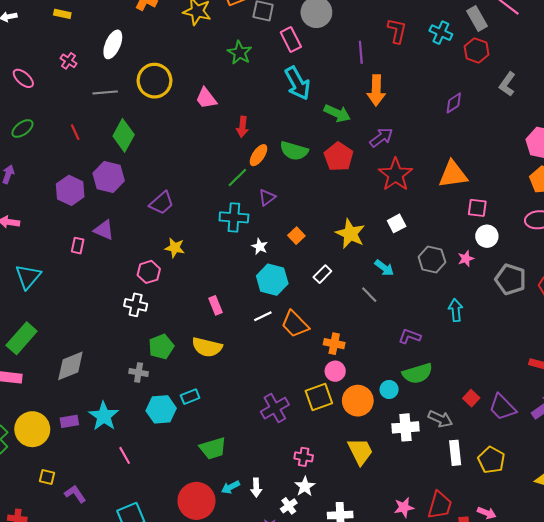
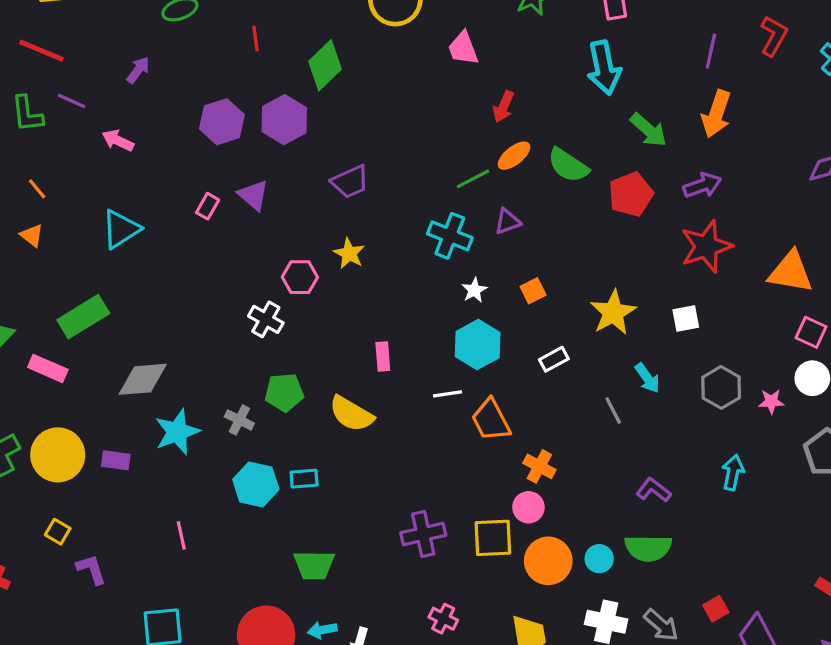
cyan star: (104, 416) -> (177, 432), moved

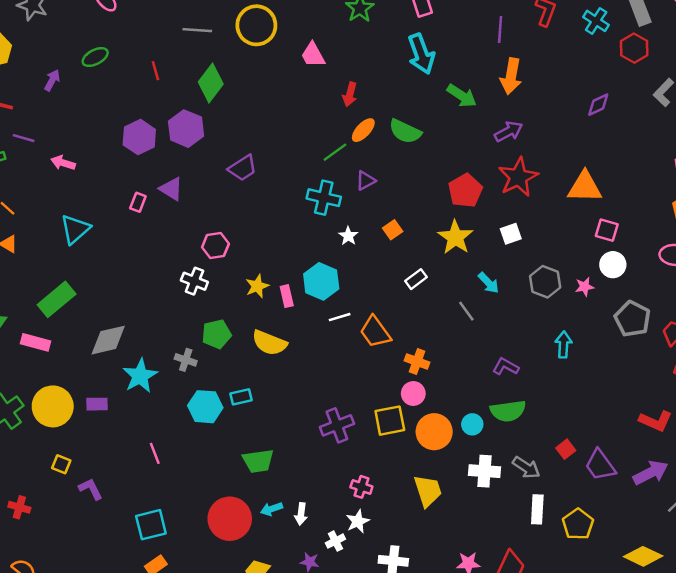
purple arrow: (138, 70) -> (52, 80), moved
red pentagon: (631, 194) -> (465, 191), moved
yellow star: (349, 253) -> (257, 286), moved, turned 30
cyan hexagon: (478, 345) -> (321, 281), moved

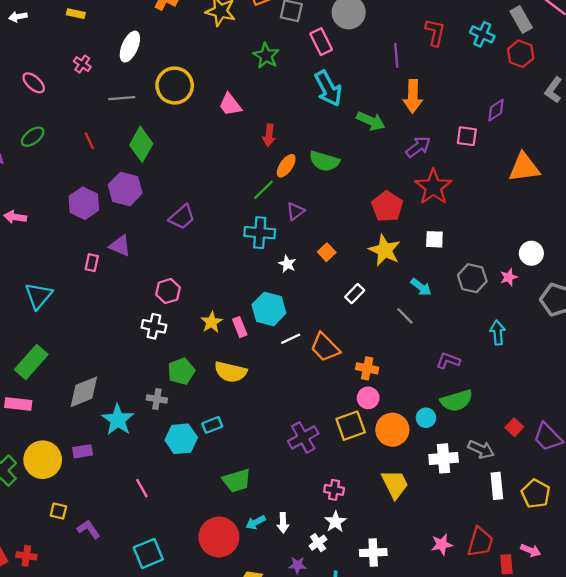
pink arrow: (63, 163) -> (15, 217), moved
orange triangle: (585, 187) -> (524, 167), moved
pink square: (607, 230) -> (467, 136), moved
white square: (511, 234) -> (434, 239), turned 30

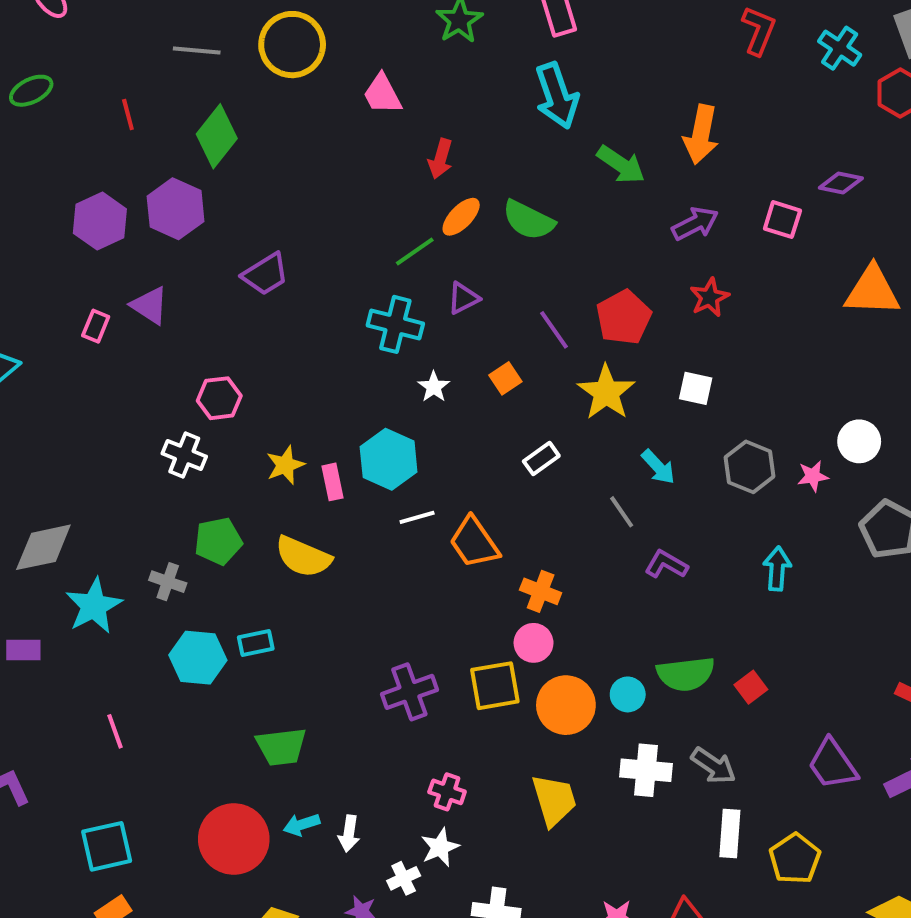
purple line: (396, 55) -> (554, 330), moved, turned -40
purple diamond: (496, 110) -> (841, 183), turned 35
red star: (433, 187) -> (709, 297), size x0.6
purple L-shape: (448, 361) -> (666, 564), moved
red square: (514, 427) -> (751, 687), moved

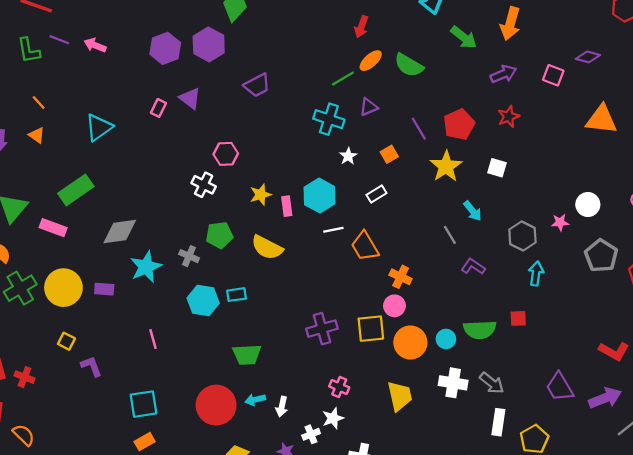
white rectangle: (541, 459) -> (376, 194), moved
gray hexagon: (750, 467) -> (522, 236), moved
red square: (751, 687) -> (518, 318), moved, turned 30

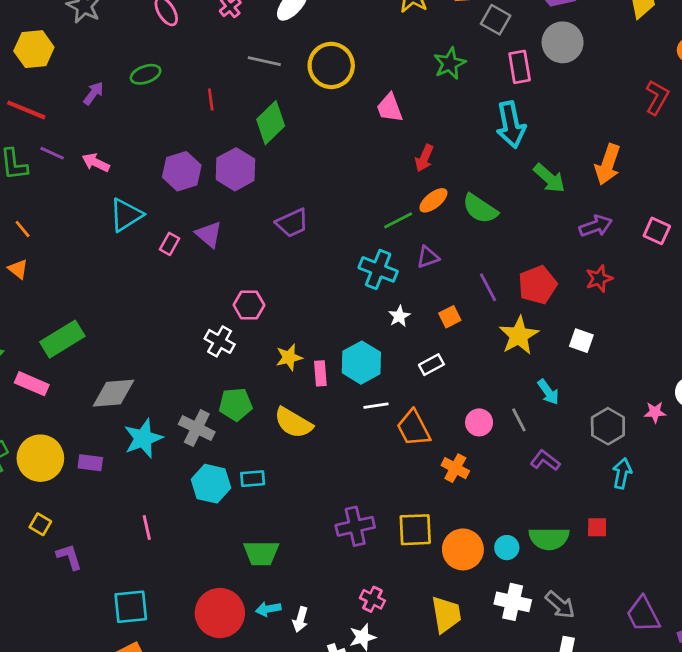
cyan triangle: (99, 127) -> (126, 215), moved
gray cross: (189, 256) -> (197, 428), size x1.4
pink circle: (394, 306) -> (479, 422), moved

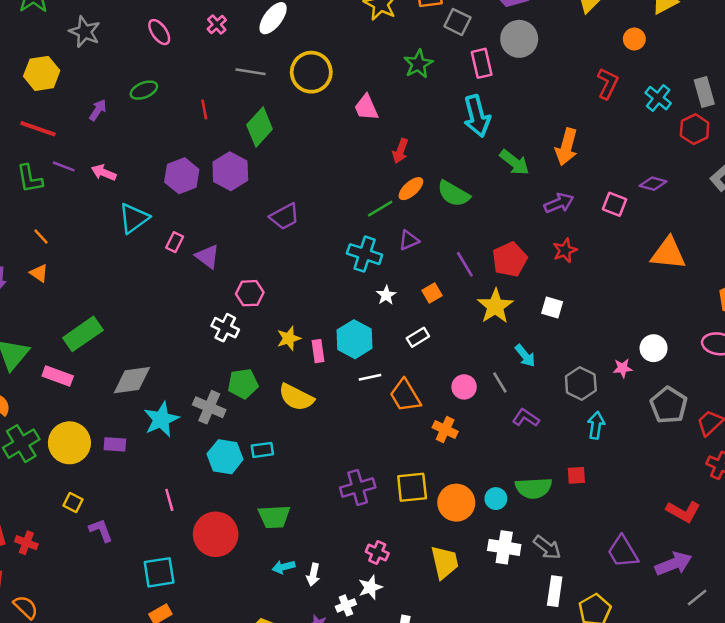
purple triangle: (209, 234) -> (208, 256), moved
red circle: (220, 613) -> (216, 534), moved

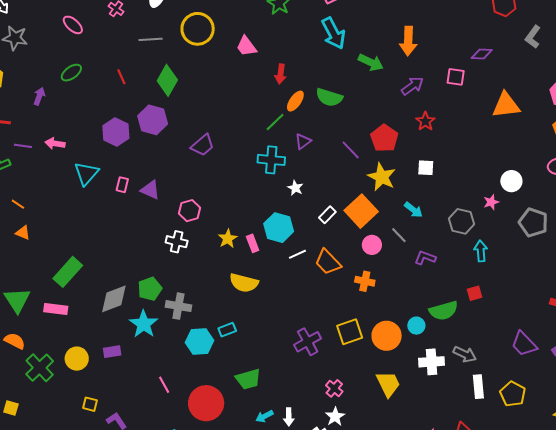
orange square: (432, 293) -> (361, 211), moved, size x2.0
green pentagon: (243, 384) -> (150, 289), moved
yellow circle: (69, 443) -> (77, 359), size x0.7
pink cross: (377, 553) -> (334, 388), turned 30

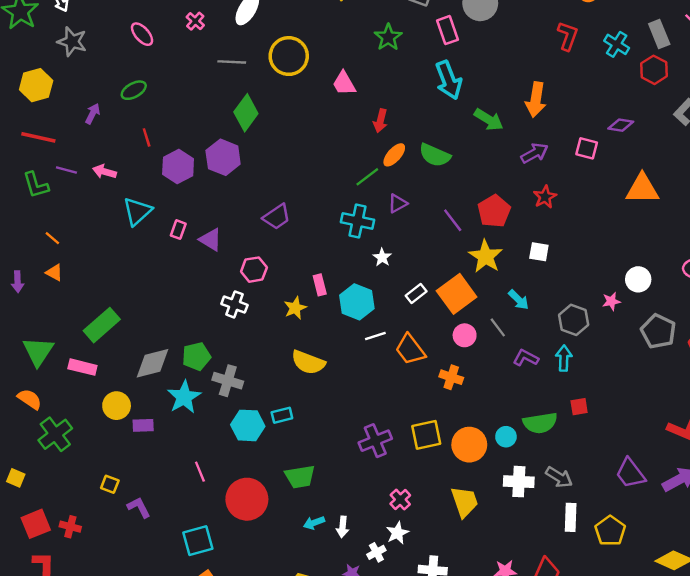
red line: (121, 77) -> (147, 137), moved
purple trapezoid: (203, 145) -> (277, 217), moved
pink rectangle: (253, 243) -> (320, 285), moved
cyan arrow: (481, 251) -> (564, 358), moved
yellow circle: (77, 359) -> (117, 406), moved

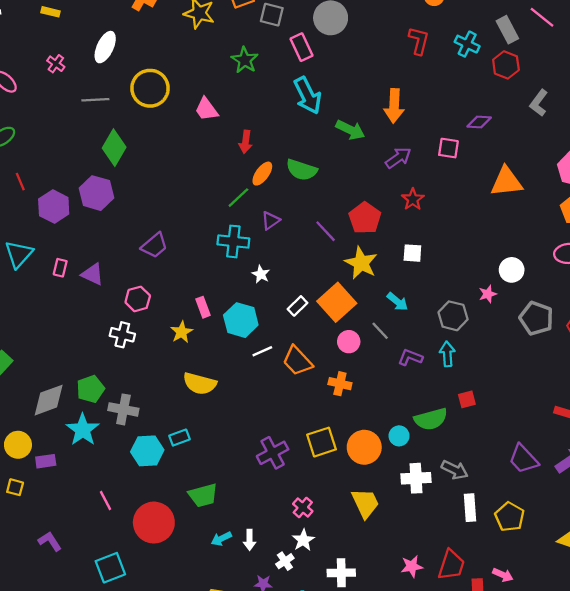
yellow square: (110, 484) -> (15, 487), moved

